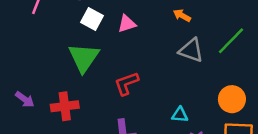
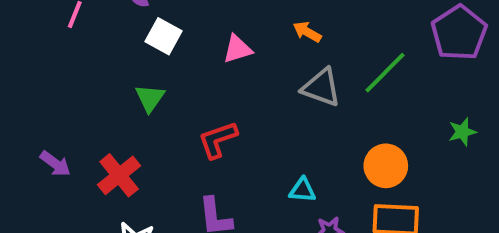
pink triangle: (127, 24) -> (237, 49), moved
green triangle: (84, 58) -> (150, 98), size x0.6
red cross: (65, 106) -> (119, 175), turned -32

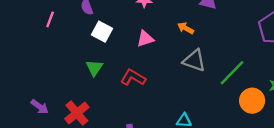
green line: (385, 73) -> (232, 73), moved
red L-shape: (218, 140) -> (133, 78), moved, turned 50
orange circle: (386, 166) -> (252, 101), moved

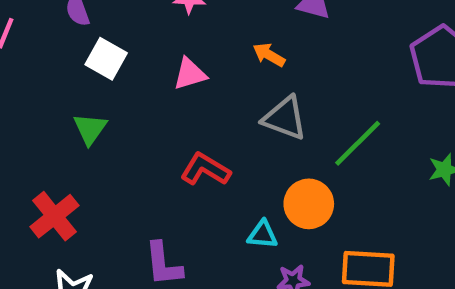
red L-shape: (133, 78) -> (205, 169), moved
orange circle: (252, 101) -> (309, 204), moved

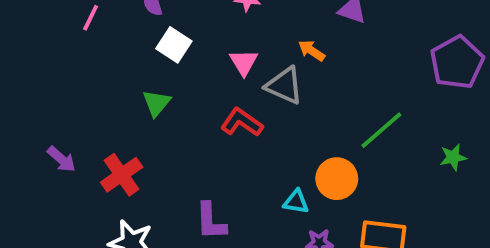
pink triangle: (190, 74) -> (244, 62), turned -48
gray triangle: (285, 118) -> (284, 86), moved
red L-shape: (205, 169) -> (242, 122), moved

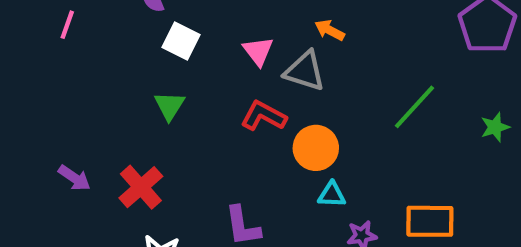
pink line: (91, 18) -> (67, 25), moved
orange circle: (337, 179) -> (316, 148), moved

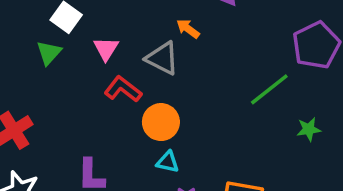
pink triangle: (258, 51) -> (106, 49), moved
green triangle: (169, 106) -> (49, 53), moved
green line: (415, 107) -> (269, 89), moved

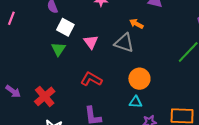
red L-shape: (123, 89) -> (91, 79), moved
orange circle: (161, 122) -> (139, 79), moved

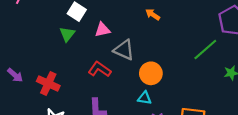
pink triangle: (91, 42) -> (103, 30), turned 49
gray triangle: (124, 43) -> (124, 50), moved
red cross: (45, 96) -> (48, 83), turned -30

